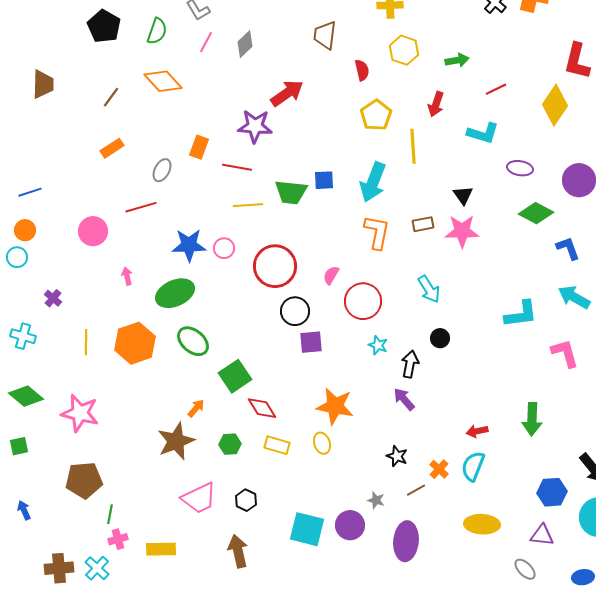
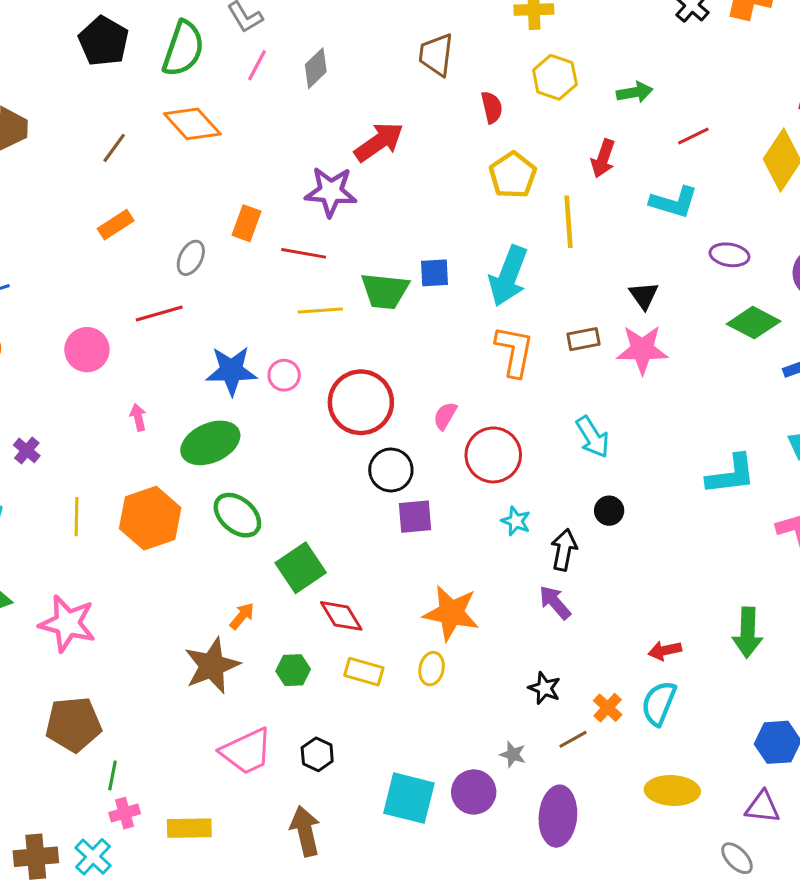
green semicircle: (157, 31) -> (183, 49), size x1.4
yellow ellipse: (322, 443) -> (432, 669), turned 30

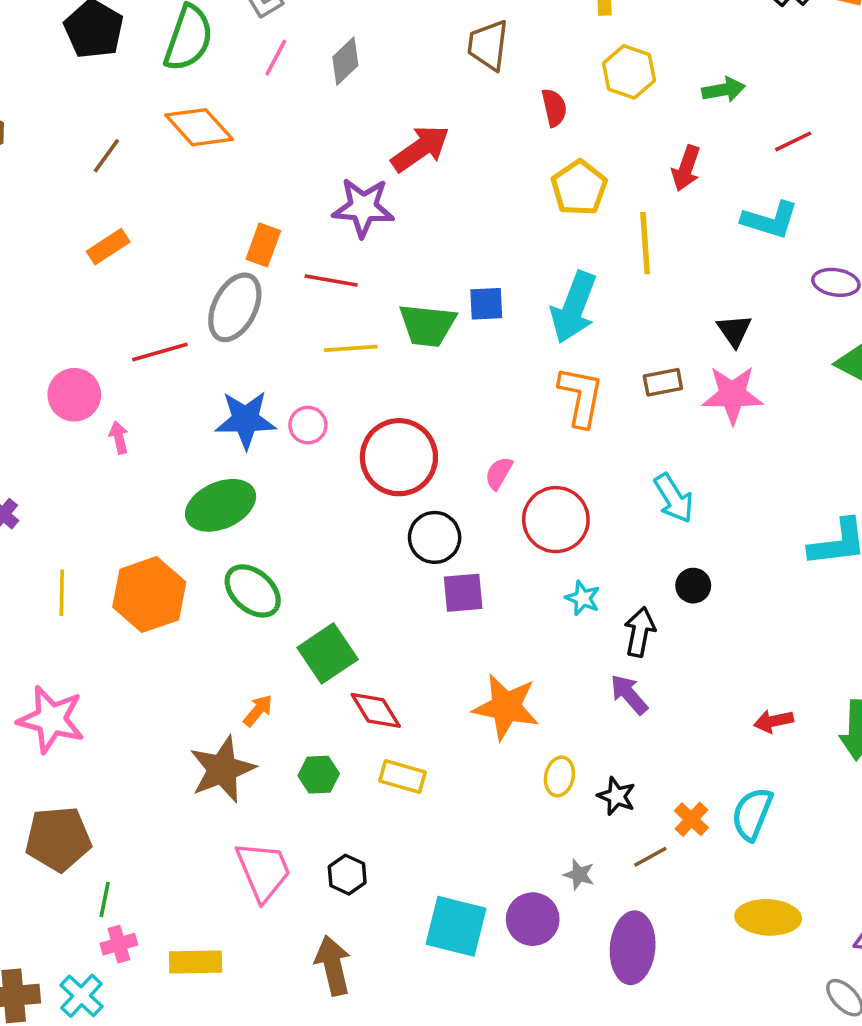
gray ellipse: (191, 258) -> (235, 307), moved, size x1.6
pink arrow: (138, 417) -> (119, 438), moved
red arrow: (665, 651) -> (773, 721), moved
yellow ellipse: (432, 669) -> (559, 776), moved
pink trapezoid: (246, 751) -> (263, 871), turned -88

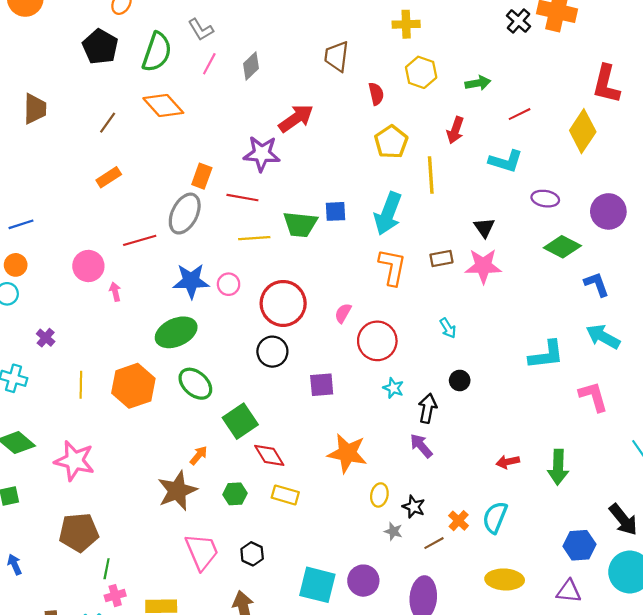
cyan arrow: (674, 498) -> (448, 328), size x0.7
black circle: (435, 537) -> (272, 352), moved
gray star: (579, 875) -> (393, 531), moved

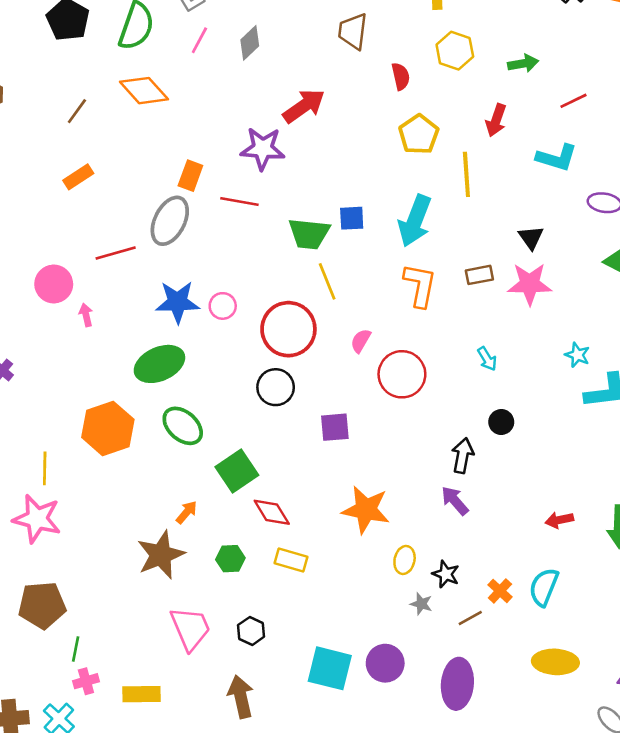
yellow line: (254, 238) -> (327, 281), moved, turned 72
yellow line: (81, 385) -> (45, 468), moved
cyan star: (393, 388) -> (577, 355), moved

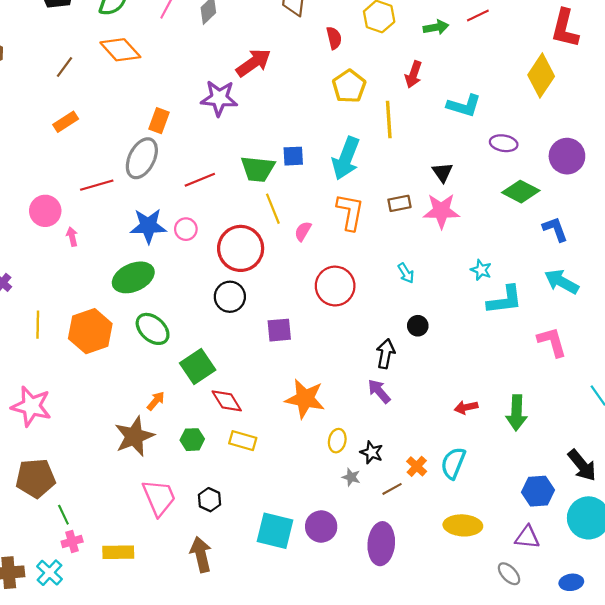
red line: (573, 101) -> (478, 15), moved
red line: (239, 201) -> (200, 180), moved, turned -32
pink semicircle: (361, 341) -> (303, 231), moved
yellow line: (45, 468) -> (38, 325), moved
green line: (76, 649) -> (63, 515), turned -36

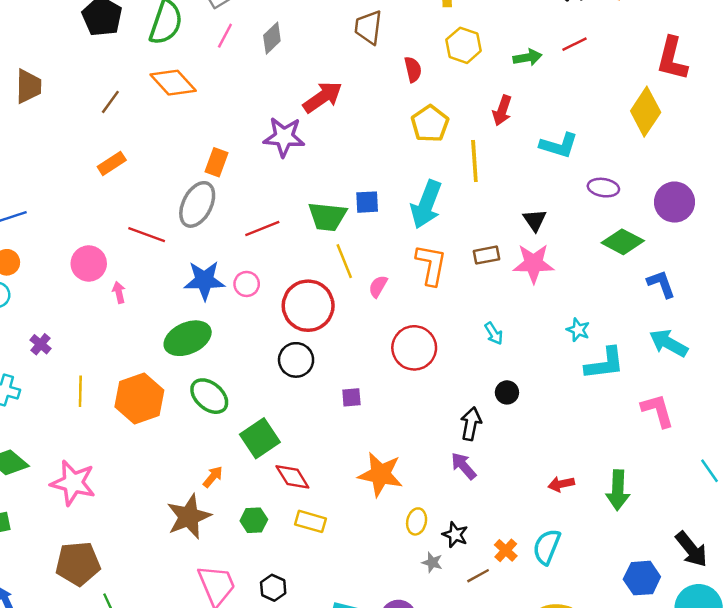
red line: (97, 185) -> (147, 235), turned 36
purple square: (279, 330) -> (351, 397), size x0.7

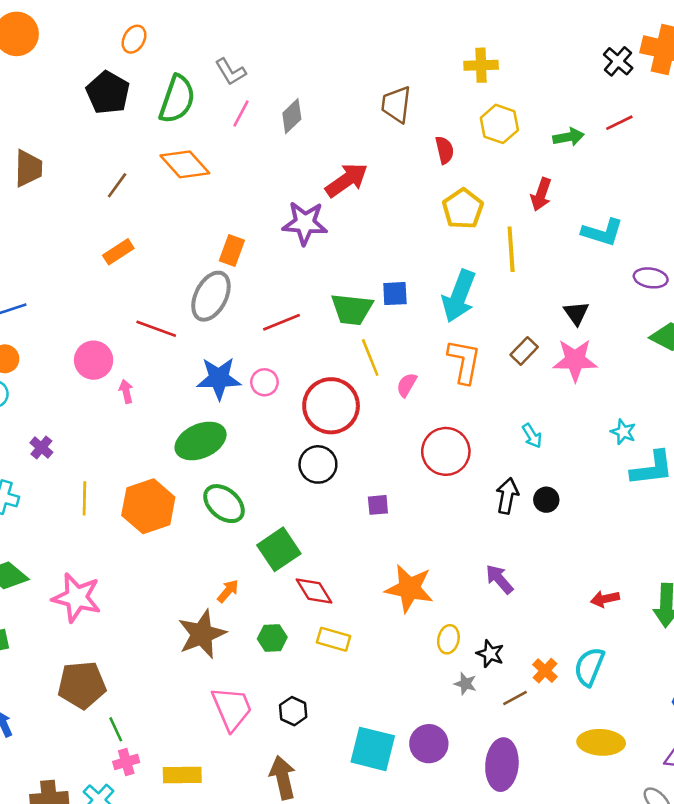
brown rectangle: (486, 255) -> (524, 351), turned -35
black arrow: (471, 424) -> (507, 496), moved

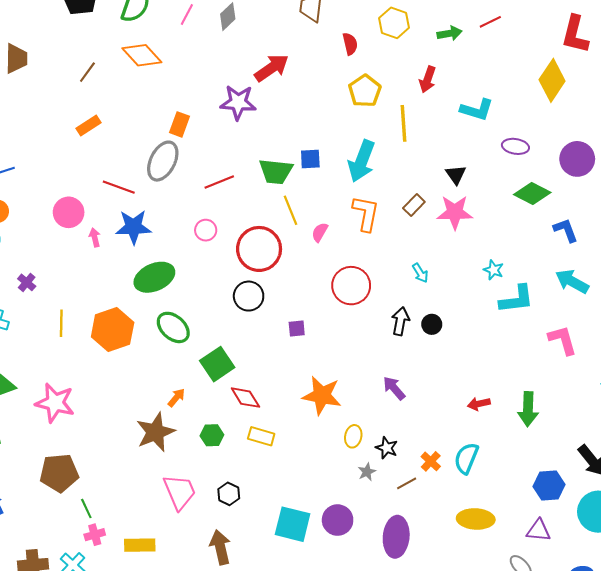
blue star: (219, 378) -> (133, 227), moved
gray star: (465, 684) -> (367, 472), turned 30

